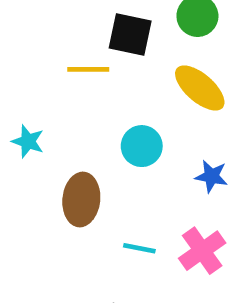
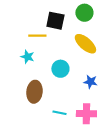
cyan star: (28, 141) -> (27, 57), moved
pink cross: (202, 251) -> (86, 114), turned 36

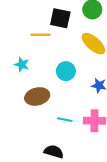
cyan star: (27, 57) -> (22, 65), moved
brown ellipse: (34, 92) -> (37, 96), turned 70

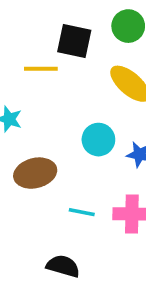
cyan circle: (66, 71) -> (98, 140), moved

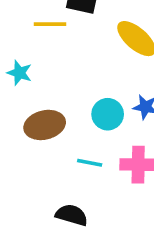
cyan circle: (98, 140) -> (108, 114), moved

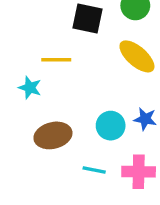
yellow line: (50, 24) -> (56, 60), moved

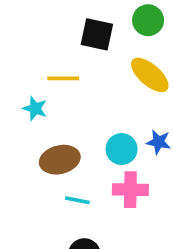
cyan line: (94, 170) -> (77, 200), moved
pink cross: (139, 172) -> (130, 190), moved

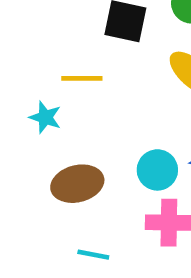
cyan line: (77, 200) -> (93, 255), moved

